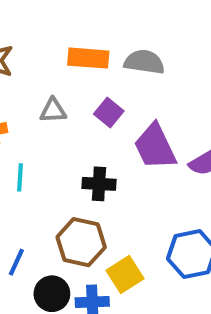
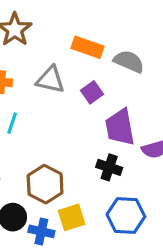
gray triangle: (53, 111) -> (50, 80), size x1.4
black cross: (99, 184) -> (109, 167), moved

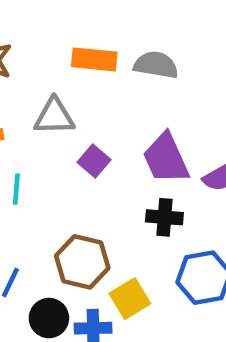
purple square: (92, 92) -> (94, 161), moved

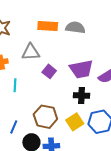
purple trapezoid: (166, 158) -> (81, 69), turned -75
yellow square: (130, 299) -> (75, 122), moved

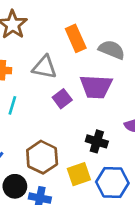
orange rectangle: (48, 26) -> (76, 38), turned 48
purple trapezoid: (81, 69) -> (96, 87), moved

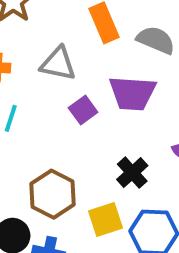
black cross: (97, 141) -> (132, 173), turned 30

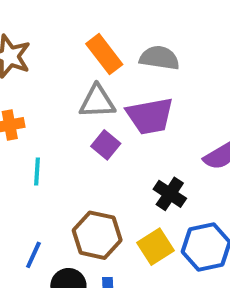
gray triangle: (58, 64) -> (97, 102), moved

